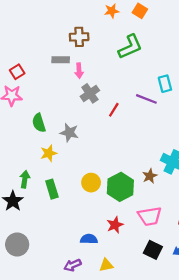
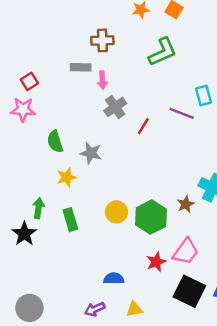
pink trapezoid: (150, 216) -> (186, 252), turned -45
red star: (115, 225) -> (156, 262), moved
gray circle: (17, 244) -> (29, 308), moved
black square: (153, 250) -> (189, 291), size x1.4

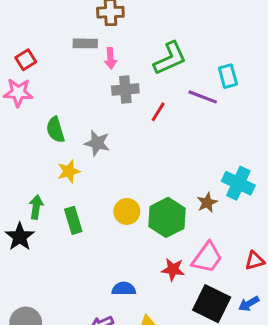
green L-shape: (163, 52) -> (170, 58), moved
gray cross: (115, 107) -> (125, 90), turned 30
red star: (156, 262) -> (173, 269), turned 30

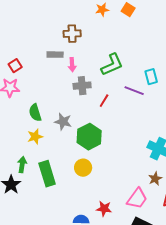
yellow star: (69, 171) -> (35, 137), moved
brown star: (207, 203) -> (155, 179), moved
green hexagon: (167, 217) -> (89, 137), moved
green rectangle: (73, 220) -> (47, 174), size x1.4
red star: (173, 269) -> (104, 209), moved

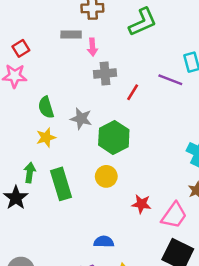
green L-shape: (112, 65) -> (143, 22), moved
red star: (104, 209) -> (141, 204), moved

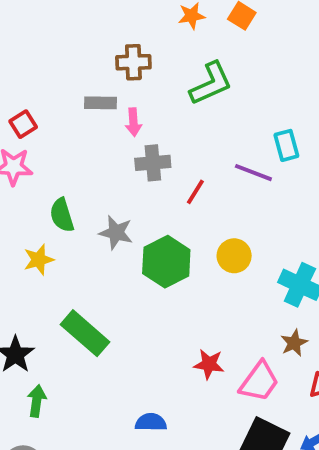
yellow star: (46, 137) -> (39, 260), moved
green arrow: (30, 173) -> (37, 401), moved
yellow circle: (106, 176) -> (234, 256), moved
green rectangle: (61, 184) -> (85, 333), turned -32

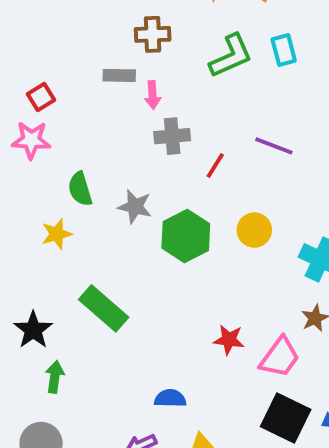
cyan rectangle: (286, 145) -> (284, 50), moved

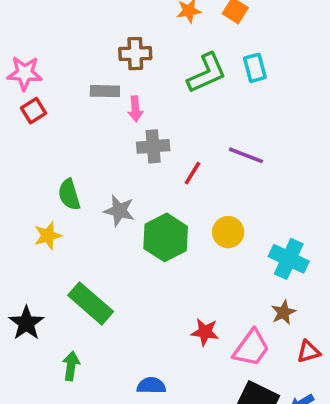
pink star: (31, 140) -> (25, 73), moved
green arrow: (55, 377) -> (71, 366), moved

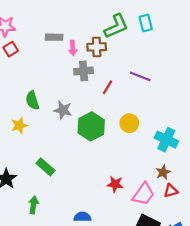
brown cross: (135, 54) -> (97, 47), moved
green rectangle: (91, 303) -> (45, 167), size x0.7
red triangle: (308, 352) -> (171, 191), moved

